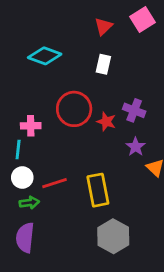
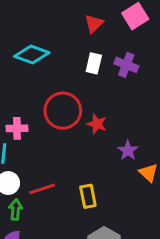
purple cross: (134, 110) -> (126, 65), moved
yellow rectangle: (98, 190) -> (88, 196), size x0.7
green arrow: (29, 203) -> (16, 210), turned -78

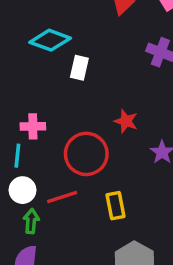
white rectangle: (94, 63) -> (79, 68), moved
red circle: (63, 111) -> (86, 154), moved

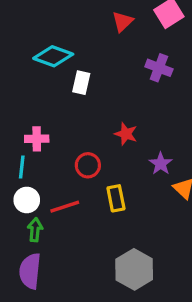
red circle: (86, 154) -> (88, 165), size x0.6
yellow rectangle: (116, 206) -> (116, 198), moved

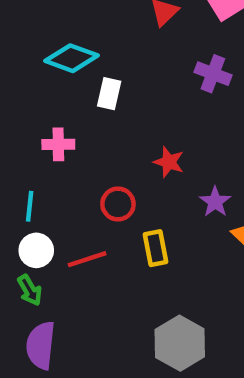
pink cross: (37, 139) -> (58, 144), moved
green arrow: (35, 230) -> (30, 290), moved, turned 145

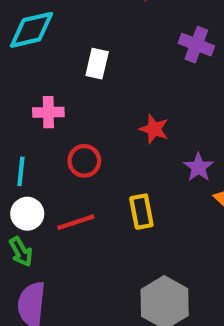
cyan diamond: (72, 58) -> (31, 30), moved, turned -33
red circle: (118, 204) -> (84, 161), moved

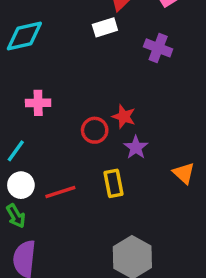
white rectangle: (97, 64) -> (105, 27), moved, turned 60
red circle: (84, 161) -> (95, 130), moved
purple star: (198, 167) -> (136, 147), moved
cyan line: (21, 171) -> (16, 151), turned 30

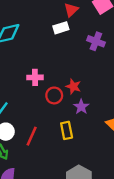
pink cross: (38, 103) -> (35, 77), moved
red line: (60, 192) -> (32, 136), turned -48

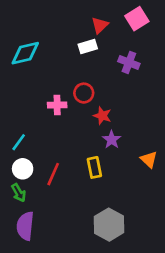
red circle: (54, 95) -> (84, 93), moved

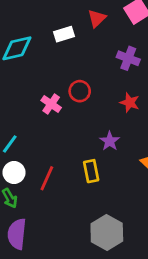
white rectangle: (88, 47) -> (64, 34), moved
pink cross: (57, 105) -> (51, 104), turned 36
red star: (102, 116) -> (130, 103), moved

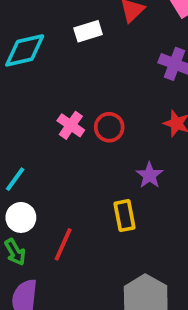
red circle: (80, 91) -> (109, 127), moved
red line: (47, 178) -> (63, 244), moved

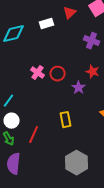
purple star: (150, 175) -> (79, 88), moved

